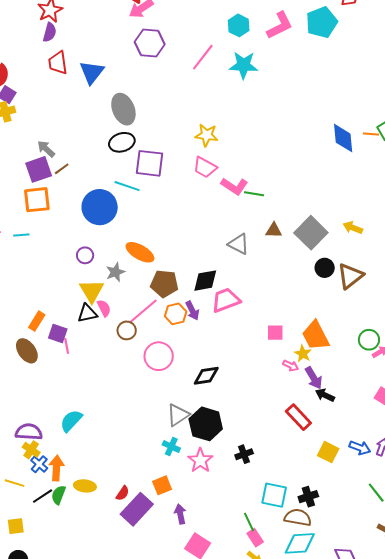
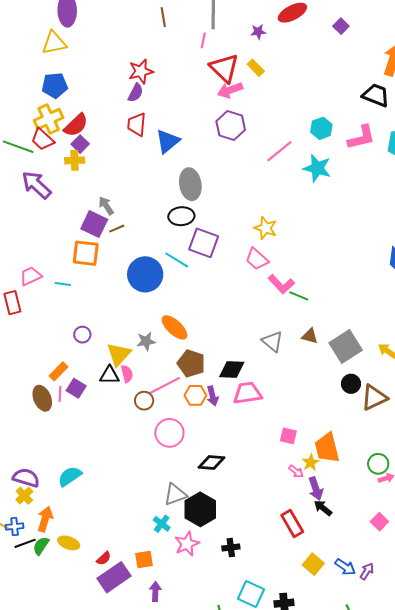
purple square: (39, 169) -> (94, 224), turned 32
purple circle: (85, 255) -> (82, 335), moved
pink line: (67, 346) -> (60, 394), moved
blue cross: (39, 464) -> (15, 527), moved, turned 30

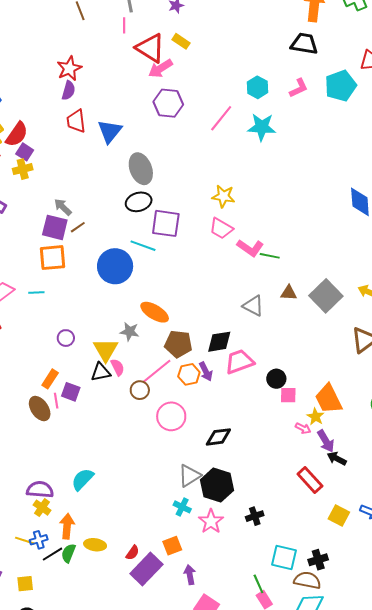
pink L-shape: (361, 137) -> (299, 88), size x0.7
gray star: (146, 341) -> (130, 332), turned 30
black circle: (351, 384) -> (276, 379), moved

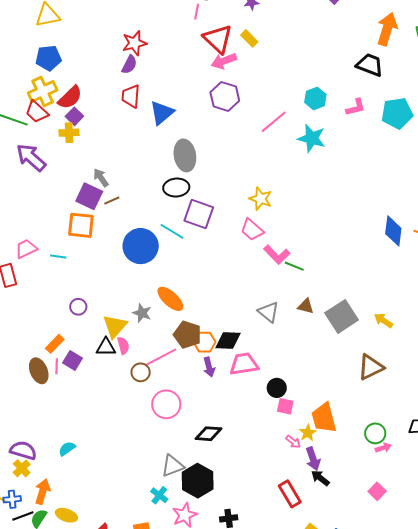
orange hexagon: (189, 374) -> (205, 342), moved
cyan semicircle: (83, 479) -> (67, 449), size x0.7

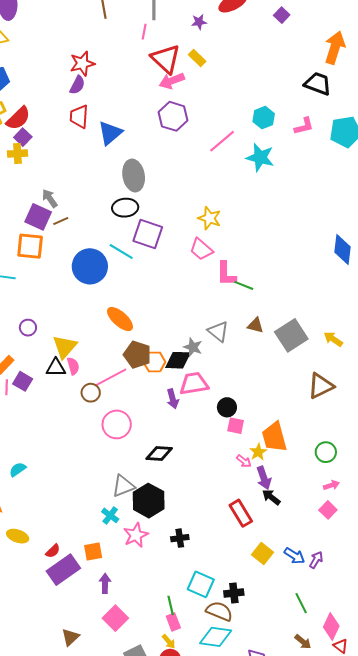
pink L-shape: (277, 255) -> (226, 274), turned 44
gray star: (142, 313) -> (193, 347), moved
purple arrow: (209, 367) -> (173, 399), moved
pink arrow: (383, 448) -> (331, 485), moved

